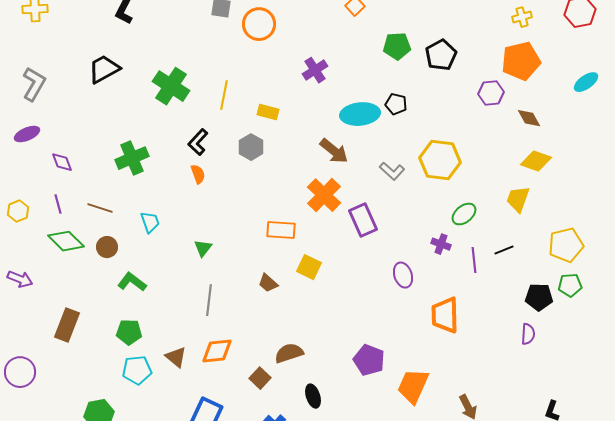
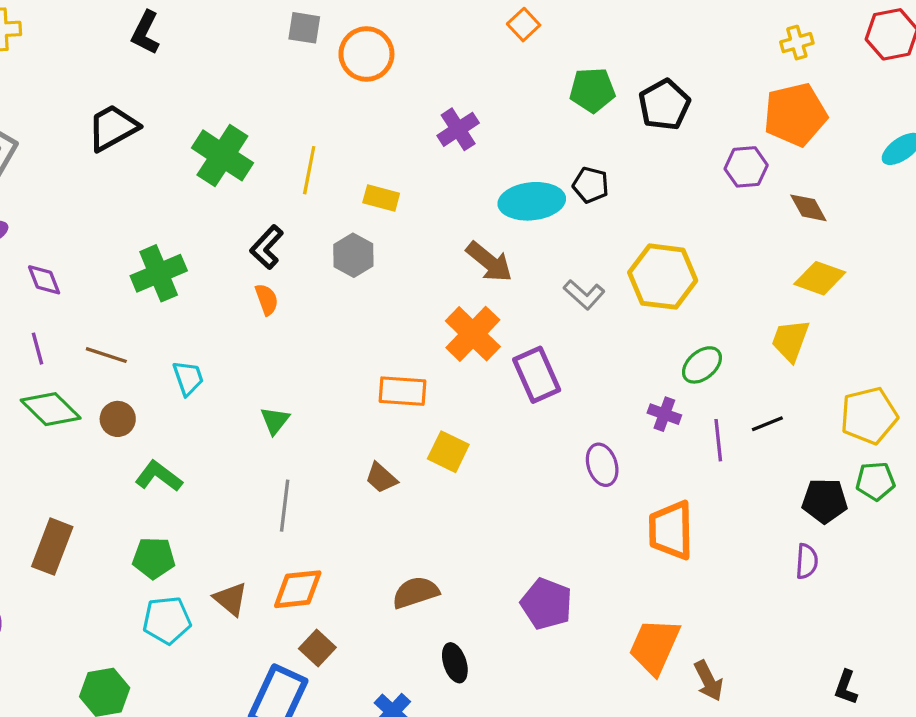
brown square: (260, 378) -> (317, 648), moved
orange trapezoid: (413, 386) -> (654, 646), moved

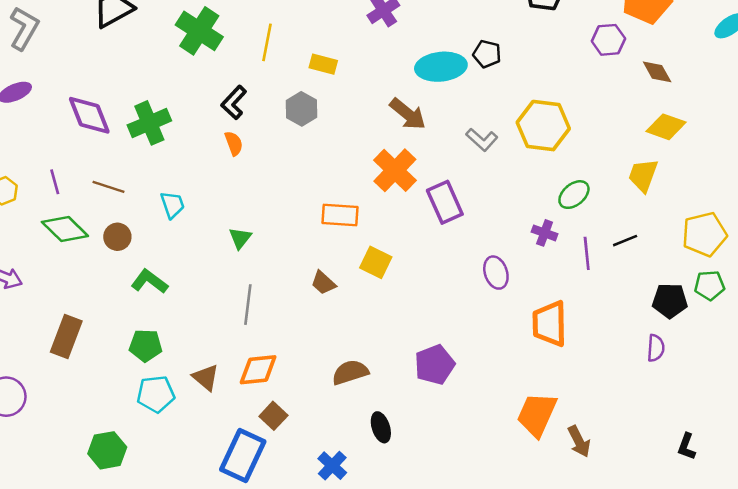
purple diamond: (44, 280) -> (89, 115), moved, size x1.6
purple pentagon: (546, 604) -> (435, 365), moved, turned 30

